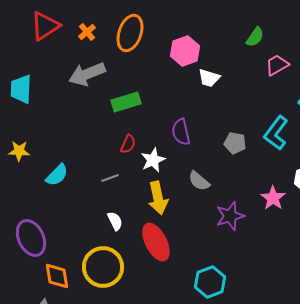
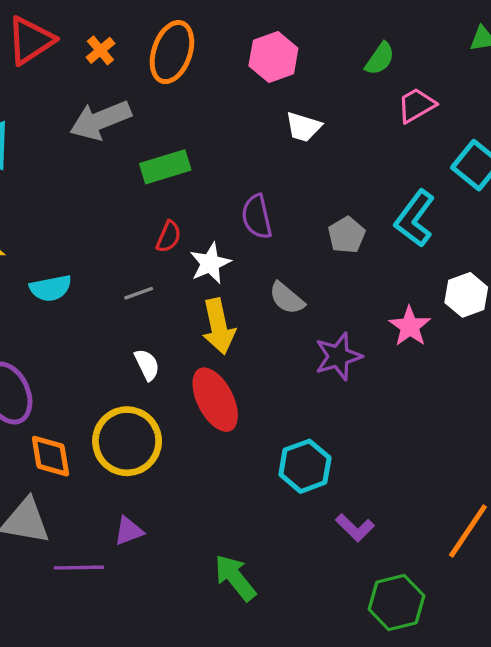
pink hexagon: (185, 51) -> (273, 57), moved
gray pentagon: (235, 143) -> (347, 235), turned 30
cyan semicircle: (57, 175) -> (51, 288), turned 35

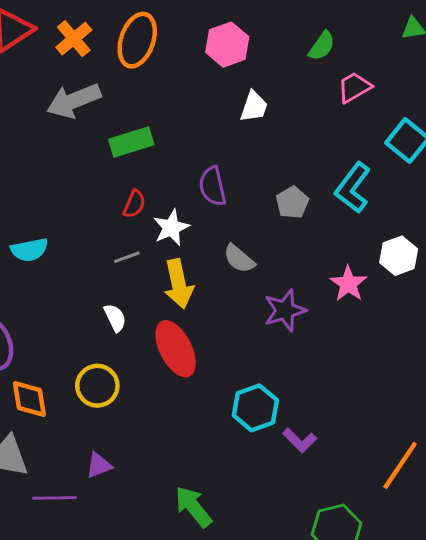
orange cross: (100, 50) -> (74, 39), size x1.4
white trapezoid: (303, 127) -> (254, 107), turned -88
gray line: (139, 293) -> (127, 257), moved
yellow circle: (127, 441) -> (97, 386), size x0.7
purple L-shape: (355, 528) -> (300, 440), moved

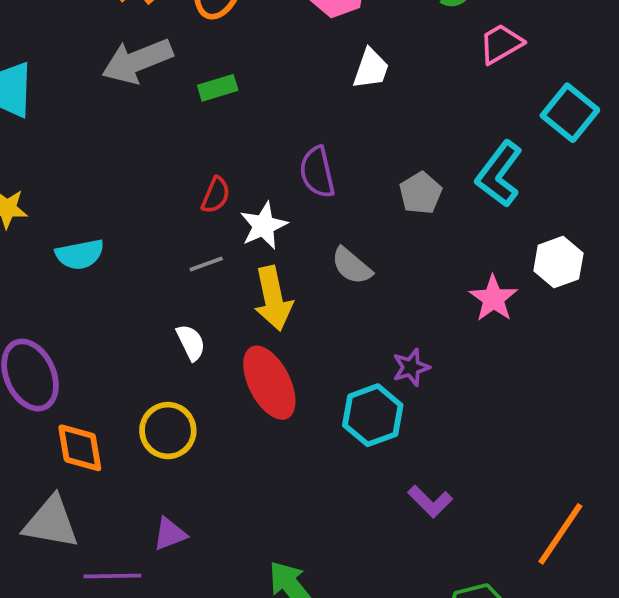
green rectangle: (131, 142) -> (218, 88), moved, size x0.7
purple star: (285, 310) -> (411, 367), moved, size x0.7
cyan hexagon: (255, 408) -> (373, 415), moved

